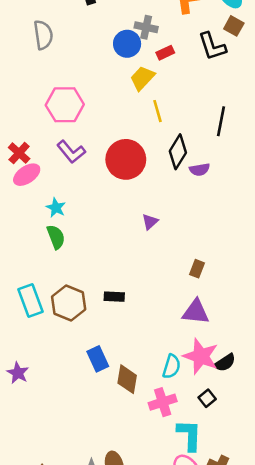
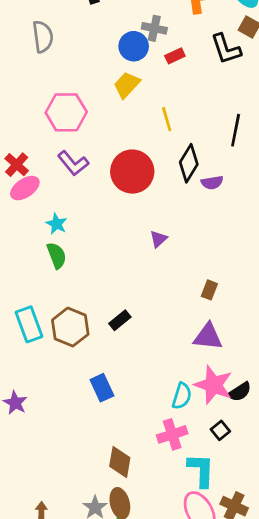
yellow trapezoid: (142, 78) -> (127, 85), moved
black rectangle: (114, 297) -> (120, 320), turned -42
brown diamond: (127, 379) -> (120, 462), moved

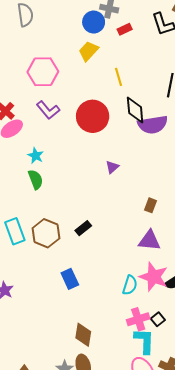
black diamond: (189, 163) -> (135, 110), turned -36
purple semicircle: (212, 183) -> (153, 125), size x1.8
black square: (220, 430) -> (158, 319), moved
pink cross: (172, 434) -> (138, 319), moved

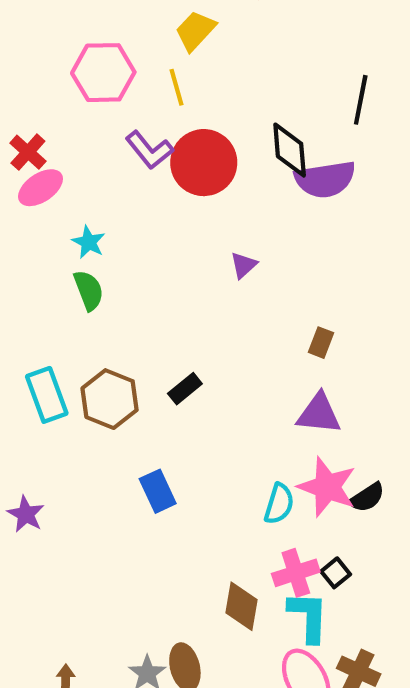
yellow line: (118, 77) -> (177, 87), moved
purple L-shape: (48, 110) -> (149, 150), moved
brown diamond: (83, 335) -> (241, 606), moved

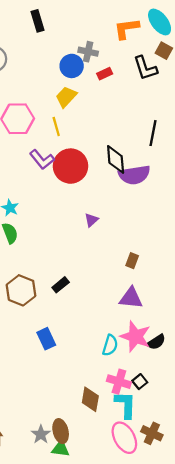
pink cross: (296, 573) -> (119, 382), turned 35

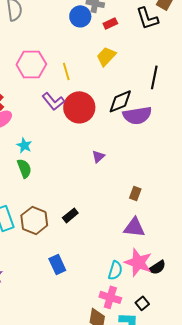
yellow trapezoid: (66, 97) -> (106, 56), moved
black diamond: (116, 159) -> (120, 101), turned 72
pink cross: (119, 382) -> (110, 297), moved

